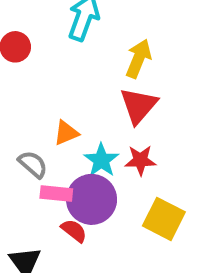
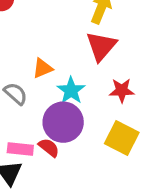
red star: (140, 160) -> (122, 90), moved
pink rectangle: (56, 194) -> (20, 149), moved

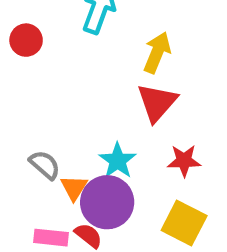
orange triangle: (43, 68) -> (74, 188), moved, turned -35

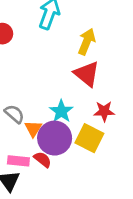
red triangle: (157, 102) -> (87, 74), turned -32
yellow square: (184, 223) -> (89, 138), moved

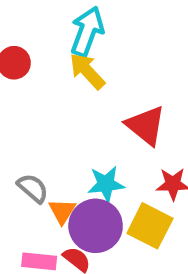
yellow arrow: (87, 42) -> (87, 71), moved, turned -65
cyan star: (61, 111) -> (106, 184), turned 30

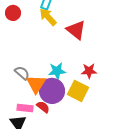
red triangle: (146, 125) -> (76, 30), moved
orange triangle: (62, 211) -> (36, 84), size x1.5

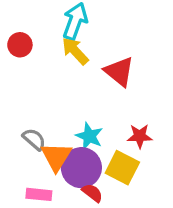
cyan star: (57, 71) -> (89, 136), turned 30
red semicircle: (43, 107) -> (92, 193), moved

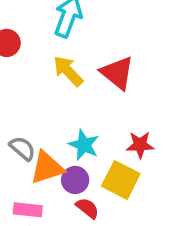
yellow arrow: (75, 51) -> (68, 71), moved
orange triangle: (56, 157) -> (47, 168), turned 40
purple circle: (81, 168) -> (75, 180), size x0.6

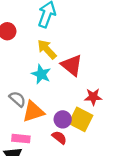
red triangle: (117, 73) -> (72, 65), moved
cyan star: (84, 145) -> (41, 74), moved
purple circle: (75, 180) -> (63, 119), moved

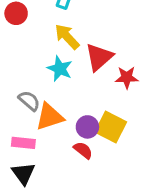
red triangle: (72, 65) -> (99, 57), turned 40
red star: (93, 97) -> (127, 77), moved
pink rectangle: (21, 139) -> (23, 143), moved

